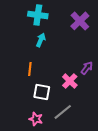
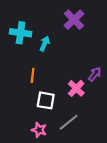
cyan cross: (38, 15) -> (21, 33), moved
purple cross: (80, 21) -> (74, 20), moved

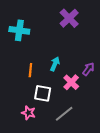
cyan arrow: (45, 44) -> (55, 64), moved
pink star: (39, 130) -> (28, 113), moved

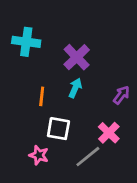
purple cross: (69, 18) -> (77, 57), moved
pink cross: (71, 82) -> (109, 133), moved

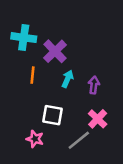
purple cross: (77, 57) -> (55, 51), moved
purple arrow: (121, 95) -> (94, 85), moved, turned -30
orange line: (42, 96) -> (32, 75), moved

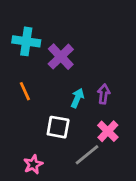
orange line: (32, 75) -> (25, 91), moved, turned -30
cyan arrow: (68, 79) -> (77, 98), moved
pink star: (35, 139) -> (33, 164), moved, turned 30

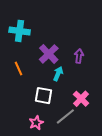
purple cross: (61, 57) -> (49, 54), moved
purple arrow: (104, 94) -> (79, 56), moved
pink star: (33, 164) -> (36, 123), moved

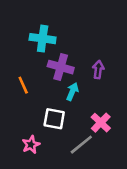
cyan cross: (20, 31) -> (43, 39), moved
purple cross: (49, 54) -> (61, 67), turned -30
pink star: (36, 123) -> (31, 145), moved

